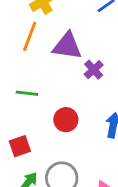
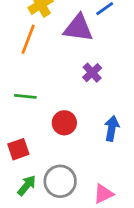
purple triangle: (67, 46) -> (78, 28), moved

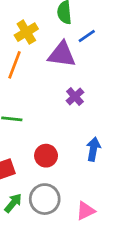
red circle: (64, 123) -> (46, 156), moved

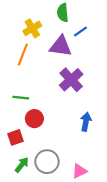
purple cross: (75, 97) -> (71, 80), size x1.6
red circle: (46, 156) -> (34, 119), moved

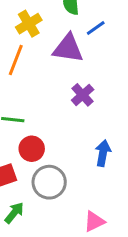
purple cross: (71, 80) -> (83, 95), size x0.7
gray circle: (47, 162) -> (49, 182), moved

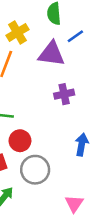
purple cross: (83, 95) -> (64, 94), turned 30
pink triangle: (94, 221) -> (74, 204), turned -30

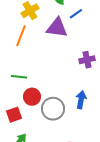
purple cross: (64, 94) -> (87, 60), moved
gray circle: (35, 170) -> (53, 109), moved

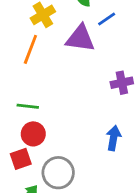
red circle: (32, 97) -> (33, 134), moved
gray circle: (53, 109) -> (58, 173), moved

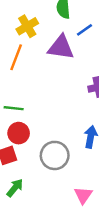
gray circle: (58, 173) -> (55, 155), moved

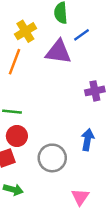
green arrow: (15, 188) -> (13, 190), turned 66

